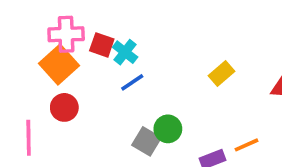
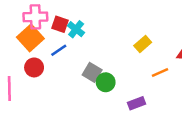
blue line: (132, 82) -> (59, 50), moved
gray square: (146, 141) -> (92, 72), moved
orange line: (246, 145) -> (160, 72), moved

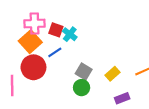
yellow rectangle: (143, 44) -> (112, 74), moved
red circle: (34, 67) -> (33, 67), size x1.5
green circle: (106, 82) -> (82, 88), moved

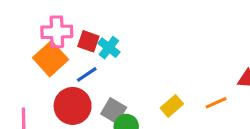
red circle: (33, 67) -> (73, 106), moved
gray square: (84, 72) -> (114, 111), moved

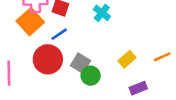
cyan cross: (109, 48) -> (102, 13), moved

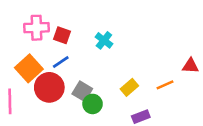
orange square: (30, 22) -> (29, 68), moved

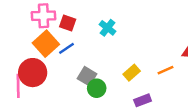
orange square: (29, 68) -> (46, 44), moved
red circle: (49, 87) -> (33, 73), moved

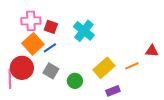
cyan cross: (108, 28) -> (84, 31), size x1.5
yellow rectangle: (132, 73) -> (104, 68), size x1.5
gray square: (87, 76) -> (51, 71), moved

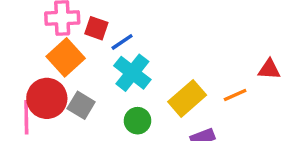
cyan cross: (84, 31) -> (132, 73), moved
blue line: (50, 48) -> (122, 42), moved
gray square: (51, 71) -> (81, 105), moved

